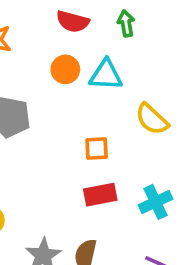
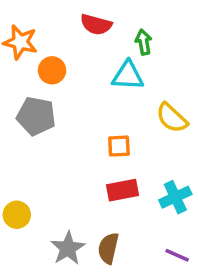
green arrow: (126, 23) -> (144, 42), moved
orange circle: (65, 69) -> (52, 70), moved

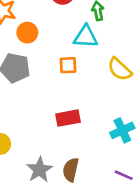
orange square: (119, 146) -> (68, 65), moved
red rectangle: (122, 190) -> (68, 118), moved

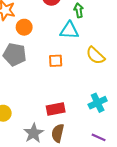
orange square: (68, 65) -> (56, 61), moved
red rectangle: (68, 118) -> (56, 109), moved

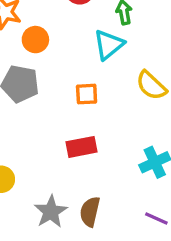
cyan triangle: (69, 30) -> (109, 45), turned -42
red rectangle: (56, 109) -> (81, 147), moved

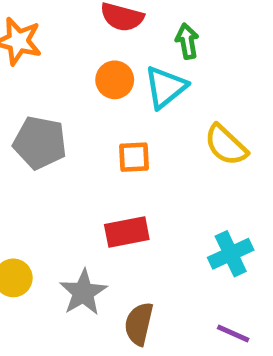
orange circle: (35, 40) -> (115, 80), moved
gray star: (51, 212) -> (83, 292), moved

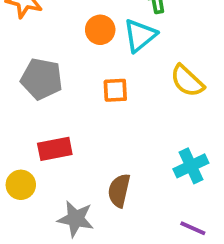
red rectangle: (127, 232) -> (55, 149), moved
gray star: (83, 292) -> (76, 219), moved, turned -30
brown semicircle: (139, 324) -> (119, 190), moved

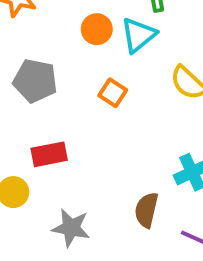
orange square: (115, 90) -> (113, 93), turned 36
brown semicircle: (119, 190) -> (146, 210), moved

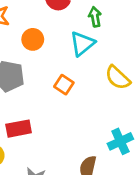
orange circle: (97, 29) -> (33, 39), moved

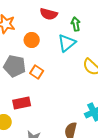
orange square: (64, 85) -> (37, 72), moved

